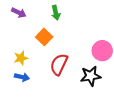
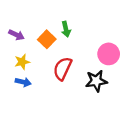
purple arrow: (19, 13) -> (16, 35), moved
green arrow: (56, 13) -> (66, 29), moved

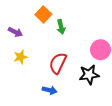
orange square: (47, 39) -> (43, 14), moved
blue arrow: (23, 82) -> (50, 90), moved

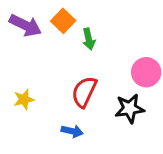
purple arrow: (15, 32) -> (25, 25), moved, size x1.5
yellow star: (21, 57) -> (24, 99), moved

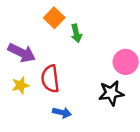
purple arrow: (25, 25) -> (22, 53), moved
red semicircle: (84, 92) -> (50, 79), moved, turned -32

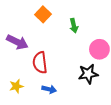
green arrow: (76, 33) -> (74, 26), moved
yellow star: (20, 85) -> (16, 86), moved

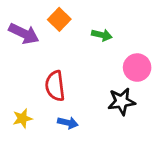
green arrow: (74, 26) -> (102, 35), turned -64
purple arrow: (17, 42) -> (24, 34), moved

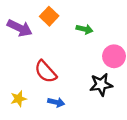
red semicircle: (55, 86) -> (46, 72), turned -35

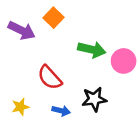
green arrow: (85, 29) -> (92, 50), moved, size x1.5
black star: (101, 85) -> (94, 99), moved

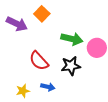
black star: (94, 99) -> (71, 66), moved
yellow star: (20, 107) -> (23, 91), moved

